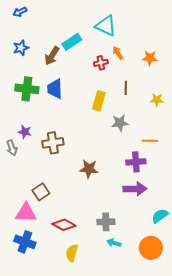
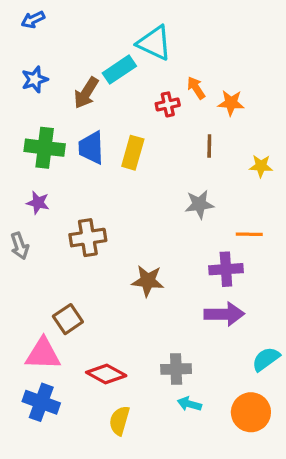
cyan triangle: (106, 26) -> (154, 43), moved
orange star: (150, 58) -> (231, 103), moved
yellow rectangle: (99, 101) -> (133, 153), moved
purple star: (25, 132) -> (38, 203), moved

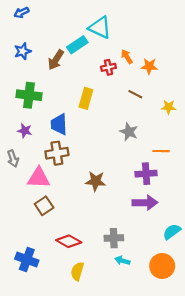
brown line: (209, 146) -> (135, 94), turned -64
blue trapezoid: (91, 148) -> (59, 124), moved
gray star: (199, 204) -> (129, 132), turned 30
pink triangle: (43, 354) -> (39, 178), moved

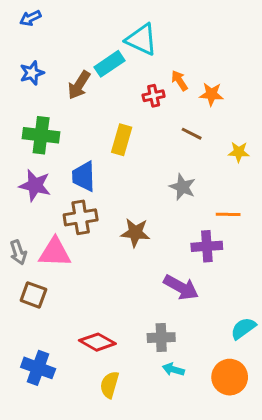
purple star: (25, 131) -> (35, 185), size x1.5
gray arrow: (13, 159) -> (18, 252), moved
brown star: (96, 181) -> (135, 233), moved
purple arrow: (145, 203) -> (181, 287), moved, turned 30
brown square: (44, 206) -> (33, 295), moved, turned -36

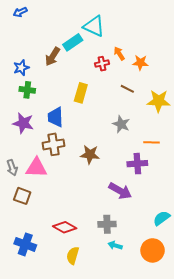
blue star: (32, 73) -> (21, 68), moved
green cross: (41, 135) -> (27, 90), size x0.7
yellow star: (239, 152) -> (159, 101), size x1.6

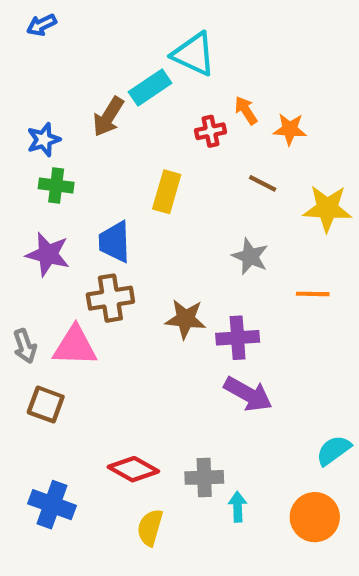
purple cross: (137, 164) -> (238, 338), moved
gray cross: (107, 224) -> (204, 477), moved
cyan arrow: (115, 245) -> (238, 507), turned 72

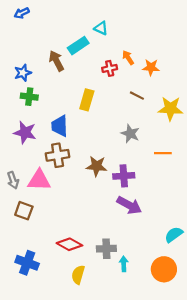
cyan triangle: (194, 54) -> (101, 28), size x0.6
brown arrow: (108, 117) -> (56, 61), turned 120

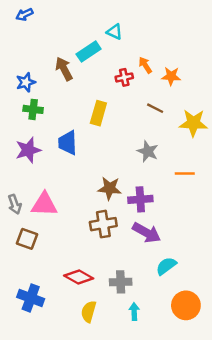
purple star: (25, 132) -> (28, 150), turned -30
brown cross: (58, 155) -> (103, 224), moved
cyan semicircle: (174, 235) -> (166, 266), moved
cyan arrow: (124, 264) -> (134, 312), moved

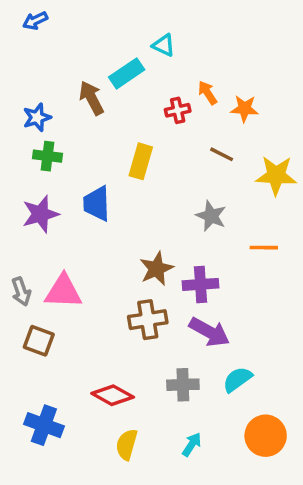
brown star: (110, 188) -> (157, 269), turned -30
gray cross: (121, 282) -> (183, 385), moved
cyan arrow: (134, 312) -> (192, 444), turned 35

